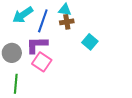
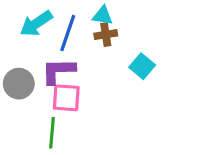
pink square: (42, 62) -> (66, 98), turned -30
green line: (16, 84) -> (52, 133), moved

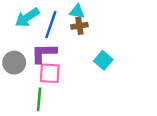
cyan square: (142, 66) -> (103, 60), moved

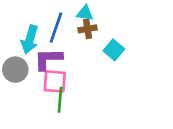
cyan arrow: (27, 17) -> (30, 39), moved, turned -40
cyan square: (103, 60) -> (114, 50), moved
green line: (39, 99) -> (60, 100), moved

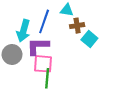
brown cross: (88, 29) -> (77, 26), moved

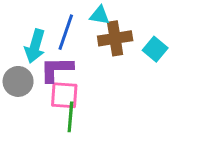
brown cross: (77, 26) -> (115, 38), size x1.5
cyan square: (89, 39) -> (155, 49), moved

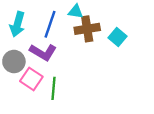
cyan arrow: (35, 46) -> (17, 24), moved
purple L-shape: (57, 69) -> (43, 52), turned -148
pink square: (64, 95) -> (31, 79), moved, turned 30

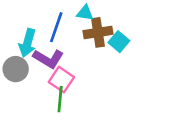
cyan arrow: (17, 24) -> (27, 43), moved
cyan square: (117, 37) -> (119, 42), moved
pink square: (31, 79) -> (61, 80), moved

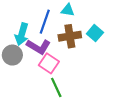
brown cross: (98, 32) -> (70, 36), moved
green line: (60, 99) -> (56, 87), moved, turned -30

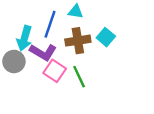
green line: (56, 87) -> (79, 77), moved

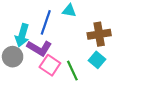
cyan square: (106, 37) -> (97, 60), moved
brown cross: (78, 41) -> (99, 34), moved

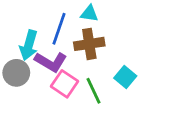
brown cross: (99, 34) -> (89, 44), moved

